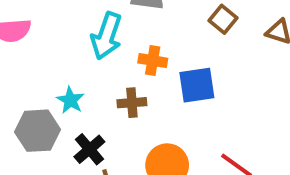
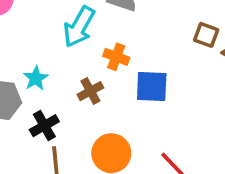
brown square: (223, 19) -> (206, 35), moved, turned -30
brown cross: (132, 103) -> (90, 91), turned -35

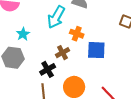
cyan star: (36, 78) -> (23, 34), moved
black cross: (44, 126) -> (48, 69), moved

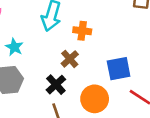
blue square: (96, 50) -> (119, 69), moved

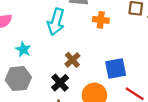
orange cross: (82, 31) -> (101, 20), moved

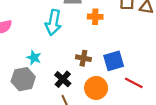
cyan star: (23, 49) -> (34, 58), moved
brown cross: (72, 60) -> (83, 58), moved, turned -32

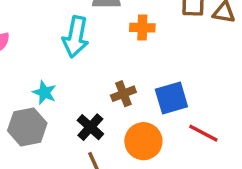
brown cross: (83, 58) -> (123, 94), turned -32

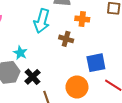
brown cross: (123, 94) -> (66, 39), moved, turned 32
black cross: (90, 127) -> (32, 77), moved

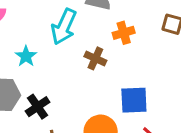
orange cross: (82, 19) -> (124, 33), turned -32
cyan star: (20, 53) -> (26, 56), moved

